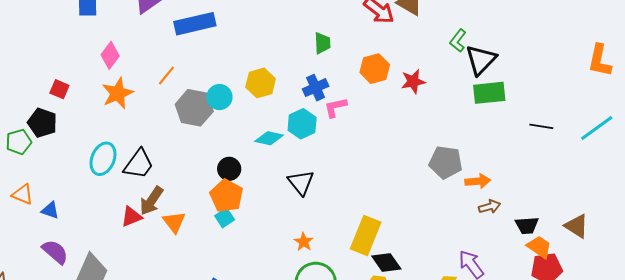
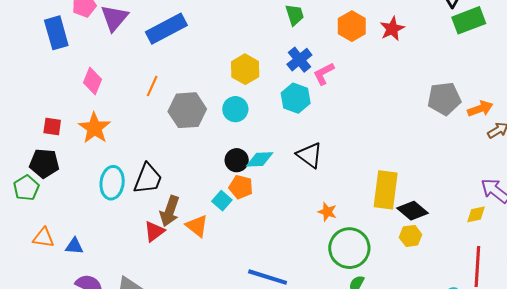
orange star: (118, 93) -> (94, 128), moved
cyan circle: (219, 97) -> (235, 109), moved
cyan diamond: (269, 138) -> (260, 159), moved
orange pentagon: (226, 196) -> (241, 187), size x0.7
cyan square: (225, 218) -> (222, 201), moved

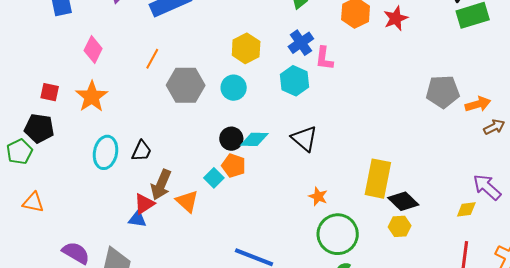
pink L-shape: (324, 74) -> (324, 58), turned -60
black trapezoid: (148, 179) -> (141, 151), size x0.7
blue triangle: (74, 246) -> (137, 219), moved

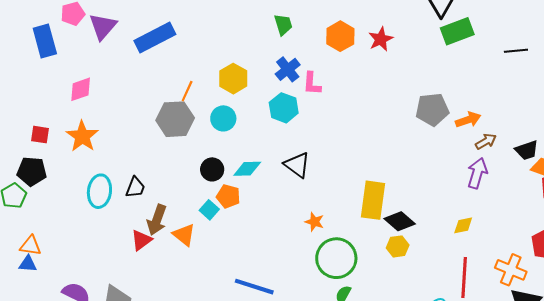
pink diamond: (93, 50) -> (81, 89), turned 48
orange line: (152, 59) -> (187, 91), moved
black circle: (231, 139) -> (212, 169), moved
purple arrow: (487, 187) -> (477, 173), moved, turned 68
blue triangle: (137, 219) -> (28, 264), moved

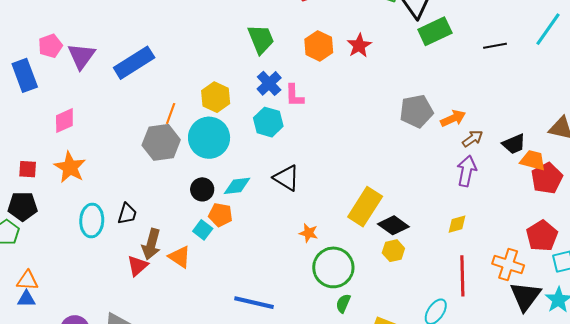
green trapezoid: (283, 25) -> (261, 39), size x1.4
cyan circle: (223, 118) -> (209, 138), size x1.6
yellow rectangle: (373, 200) -> (365, 207), turned 30

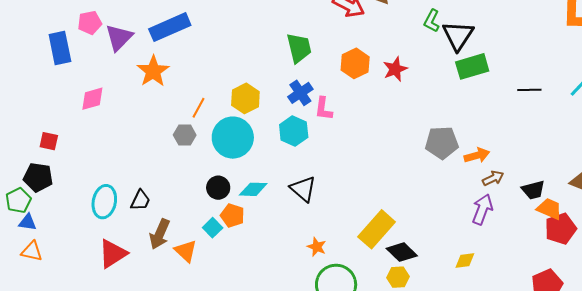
blue rectangle: (134, 63) -> (170, 27), moved
gray hexagon: (161, 142) -> (185, 135), size x0.6
orange star: (70, 167) -> (153, 71), moved
red triangle: (138, 266) -> (113, 254), moved, size x1.4
blue triangle: (26, 299) -> (27, 222), moved

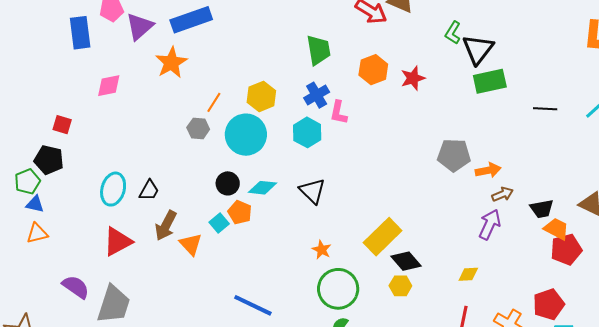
orange triangle: (32, 251) -> (37, 233), turned -30

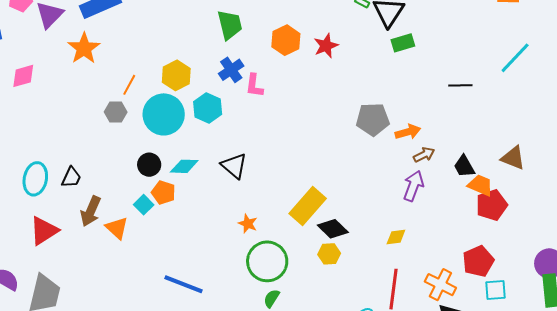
green rectangle: (490, 81) -> (403, 43), size x0.7
black line: (545, 109) -> (460, 85), moved
cyan hexagon: (307, 132) -> (208, 108), moved
black trapezoid: (542, 209) -> (464, 166), turned 75

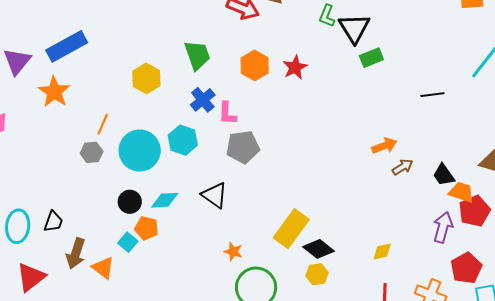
yellow hexagon: (176, 75) -> (146, 78), moved
gray pentagon: (373, 119) -> (243, 147), moved
purple arrow: (413, 186) -> (443, 227), moved

